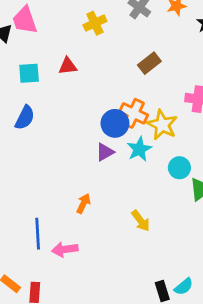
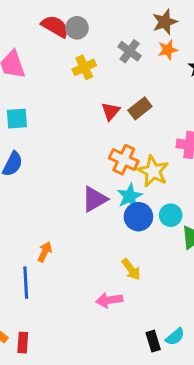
red triangle: (68, 66) -> (111, 111), moved, turned -42
blue circle: (115, 123) -> (138, 217), moved
purple triangle: (105, 152) -> (95, 199), size x1.4
orange arrow: (83, 204) -> (45, 252), moved
pink arrow: (65, 249) -> (109, 300), moved

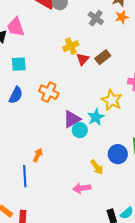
yellow cross: (84, 67) -> (71, 46), moved
orange cross: (124, 160) -> (49, 92), moved
cyan circle: (171, 215) -> (80, 130), moved
blue circle: (138, 217) -> (118, 154), moved

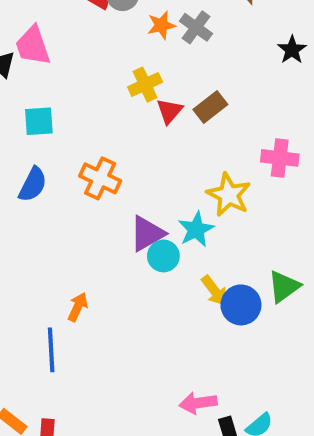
orange star: (122, 17) -> (161, 25), moved
yellow arrow: (97, 167) -> (214, 291), moved
pink arrow: (82, 188) -> (198, 403), moved

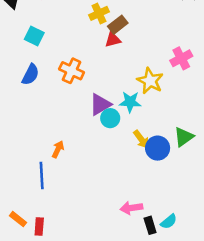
brown rectangle: (210, 107) -> (118, 25), moved
red triangle: (170, 111) -> (113, 40), moved, turned 35
cyan square: (39, 121) -> (34, 36), turned 30
pink cross: (280, 158) -> (181, 58), turned -35
cyan star: (196, 229) -> (130, 102), turned 30

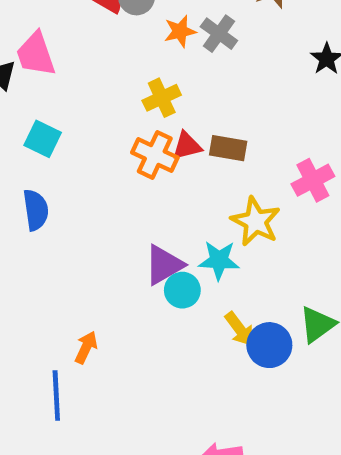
brown rectangle: (118, 25) -> (228, 148), moved, turned 48
orange cross: (72, 71) -> (155, 155), moved
blue semicircle: (30, 75) -> (36, 210), turned -35

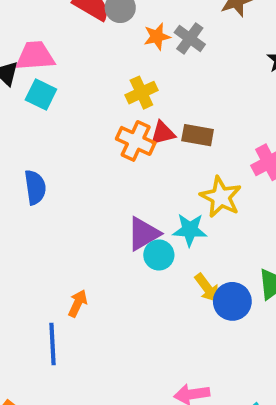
pink trapezoid: (36, 54) -> (35, 56), turned 105
cyan square: (43, 139) -> (41, 95), moved

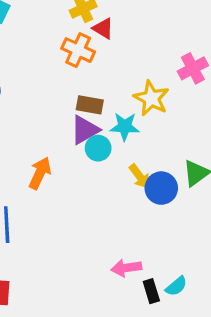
red triangle: (163, 133) -> (103, 28), moved, turned 45
brown rectangle: (198, 135) -> (90, 105), moved
orange arrow: (78, 303) -> (40, 173), moved, size x1.4

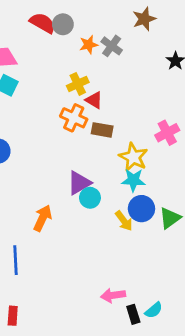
brown rectangle: (90, 105) -> (102, 130), moved
cyan star: (125, 127) -> (133, 180), moved
blue circle: (161, 188) -> (141, 209), moved

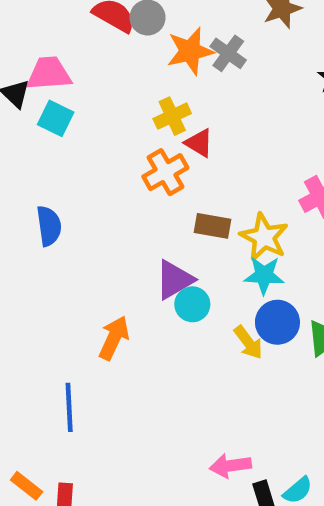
orange star: (89, 45) -> (190, 51), size x1.5
orange cross: (74, 118) -> (165, 172), turned 35
brown rectangle: (102, 130) -> (213, 226), moved

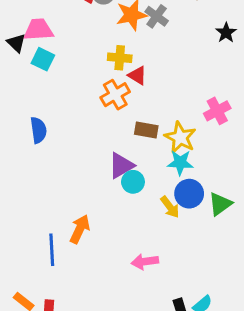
yellow cross: (172, 116) -> (120, 58), turned 30
orange arrow: (114, 338) -> (80, 229), moved
pink arrow: (230, 466) -> (145, 262), moved

